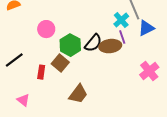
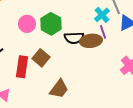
black semicircle: (93, 43) -> (74, 38), turned 48
green hexagon: (70, 45) -> (51, 24), moved
red rectangle: (41, 72) -> (22, 67), size x1.5

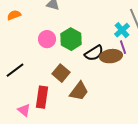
black semicircle: (74, 38) -> (94, 53), turned -30
red rectangle: (22, 67) -> (42, 97), moved
brown trapezoid: (59, 89) -> (79, 91), moved

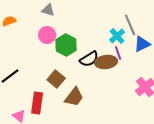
pink circle: (47, 39) -> (47, 35), moved

